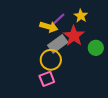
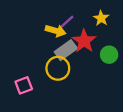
yellow star: (81, 16) -> (101, 18), moved
pink square: (47, 79) -> (24, 85), moved

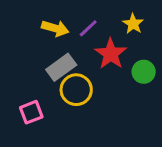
yellow arrow: (56, 31) -> (55, 28), moved
gray rectangle: (66, 50) -> (61, 67), moved

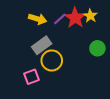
red star: (111, 54) -> (75, 18), moved
pink square: (31, 112) -> (31, 77), moved

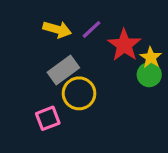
yellow star: (90, 16) -> (151, 57), moved
red star: (75, 18) -> (124, 45), moved

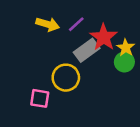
gray rectangle: (63, 70) -> (87, 50), moved
pink square: (48, 118) -> (40, 98), turned 30

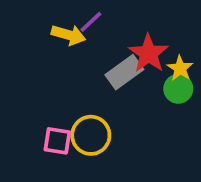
purple line: (76, 24) -> (91, 22), moved
yellow circle: (66, 78) -> (91, 135), moved

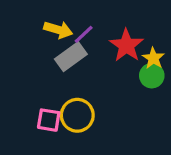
purple line: (91, 22) -> (84, 34), moved
gray rectangle: (124, 72) -> (71, 57), moved

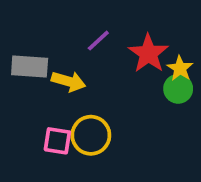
yellow arrow: (58, 30) -> (69, 81), moved
gray rectangle: (71, 57) -> (30, 67), moved, turned 40

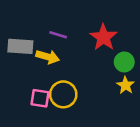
purple line: (98, 41) -> (58, 35), moved, turned 60
yellow star: (180, 68) -> (126, 85), moved

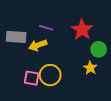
yellow arrow: (48, 57) -> (38, 45), turned 144
yellow star: (126, 85) -> (90, 68), moved

